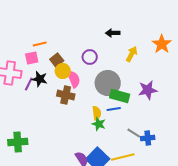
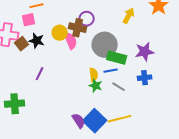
brown square: (57, 60) -> (22, 44), moved
purple line: (29, 84) -> (40, 74), moved
brown cross: (66, 95) -> (78, 28), moved
gray line: (134, 133) -> (119, 87), moved
blue cross: (148, 138) -> (145, 78), moved

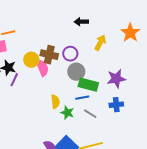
purple circle: (87, 19) -> (70, 54), moved
gray circle: (105, 45) -> (76, 72), size x0.7
purple line: (40, 74) -> (14, 80), moved
yellow semicircle: (94, 75) -> (55, 102), moved

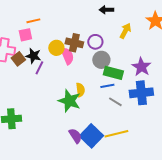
purple star: (116, 79) -> (141, 67), turned -30
blue cross: (116, 105) -> (141, 93), size x1.6
green star: (67, 113) -> (69, 101), moved, size x1.6

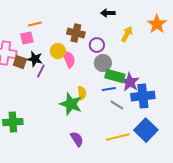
brown cross: (74, 43) -> (76, 33), moved
brown square: (18, 59) -> (20, 62), turned -32
purple star: (141, 67) -> (130, 82), moved
blue square: (91, 136) -> (146, 130), moved

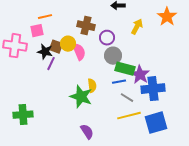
brown square: (20, 62) -> (56, 47), moved
blue square: (146, 130) -> (156, 123), turned 30
yellow line: (118, 137) -> (129, 116), moved

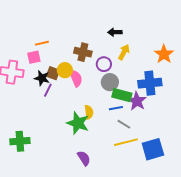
orange star: (167, 17) -> (164, 54), moved
yellow arrow: (137, 27) -> (124, 52), moved
blue cross: (153, 89) -> (150, 83), moved

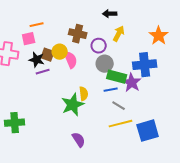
purple line: (48, 90) -> (43, 72), turned 48
green star: (78, 123) -> (73, 105), turned 30

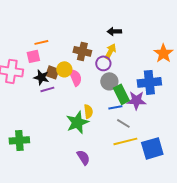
yellow arrow: (119, 34) -> (110, 51), moved
green rectangle: (117, 77) -> (121, 94), turned 48
purple star: (132, 83) -> (136, 100), turned -30

